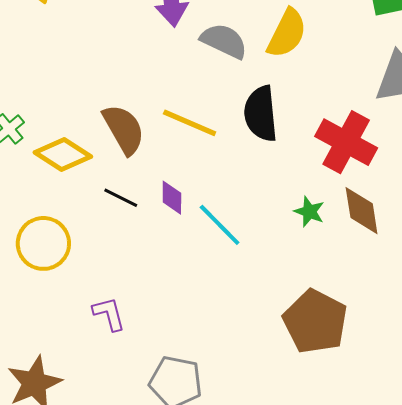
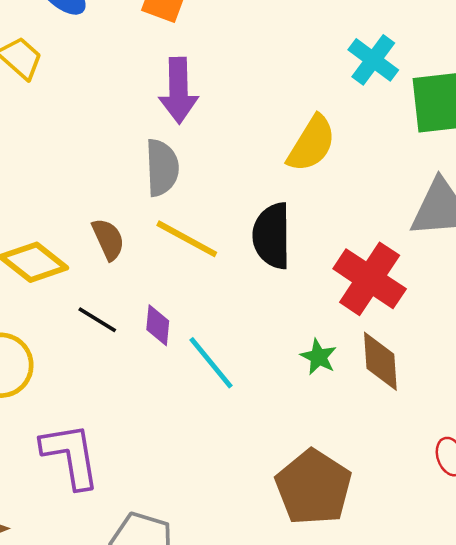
gray semicircle: (224, 41) -> (162, 168), moved, turned 57
brown semicircle: (124, 129) -> (108, 239), size x0.7
purple L-shape: (109, 314) -> (71, 455), size x1.6

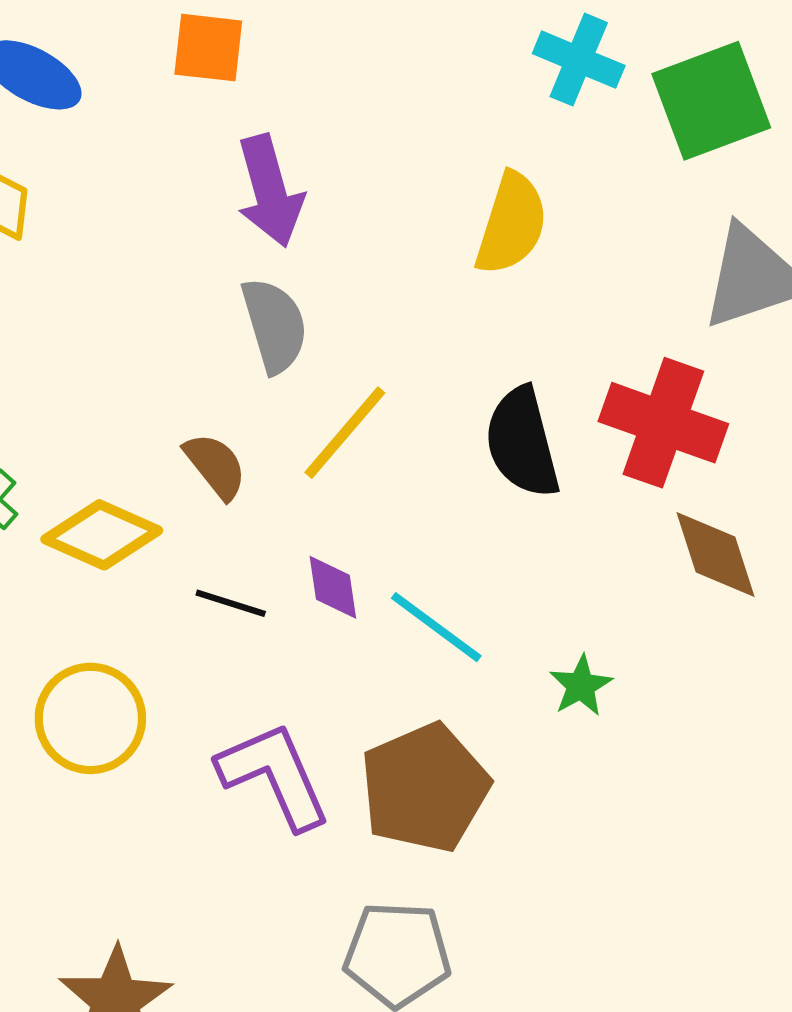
black semicircle: (272, 236) -> (522, 442), moved
yellow line: (187, 239) -> (345, 433), turned -64
green star: (318, 357) -> (581, 686), moved, turned 30
purple L-shape: (71, 455) -> (274, 775), moved
brown pentagon: (313, 487) -> (425, 788), moved, turned 30

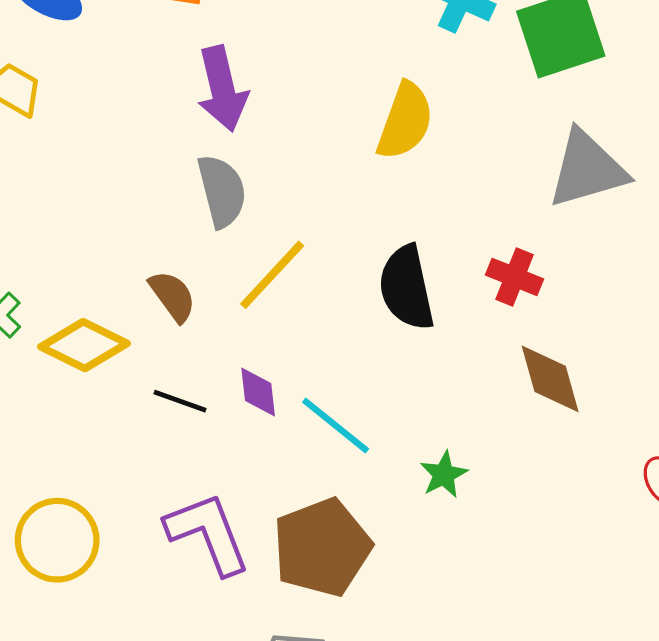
red cross: (663, 423) -> (515, 277), size x0.6
yellow circle: (90, 718) -> (57, 540), moved

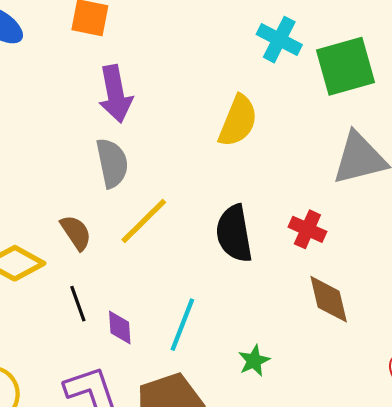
purple diamond: (258, 392) -> (120, 328), moved
black line: (180, 401) -> (78, 304), turned 48
cyan line: (336, 425) -> (182, 325), turned 70

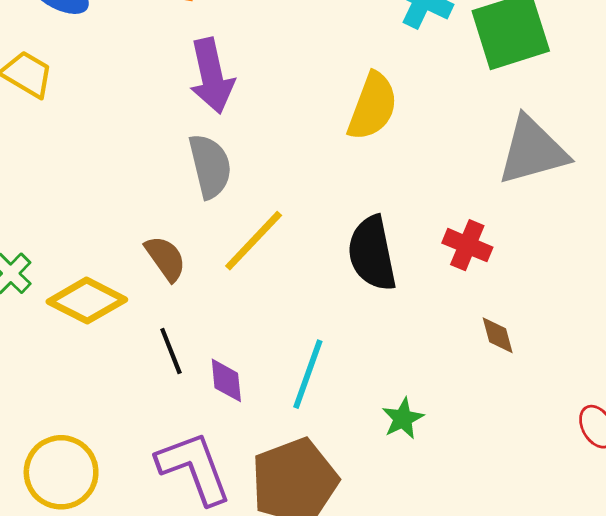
brown diamond: (329, 299) -> (498, 335), size x0.6

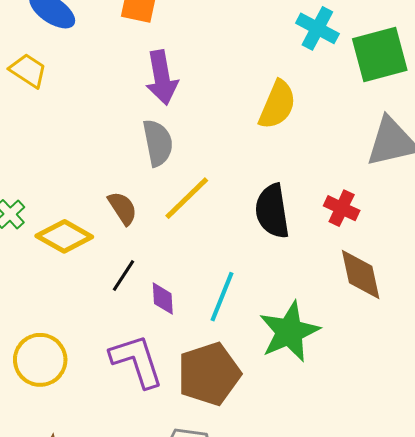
brown diamond: (498, 335) -> (361, 274), size x1.8
black line: (171, 351) -> (124, 275), turned 52
green star: (403, 419) -> (289, 332), size x2.0

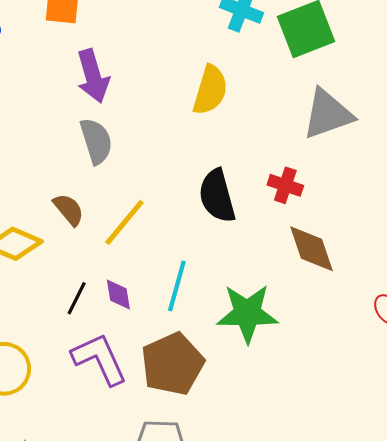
yellow line: (187, 198) -> (124, 222), moved
black line: (124, 275) -> (77, 298), moved
green star: (289, 332) -> (247, 313), turned 30

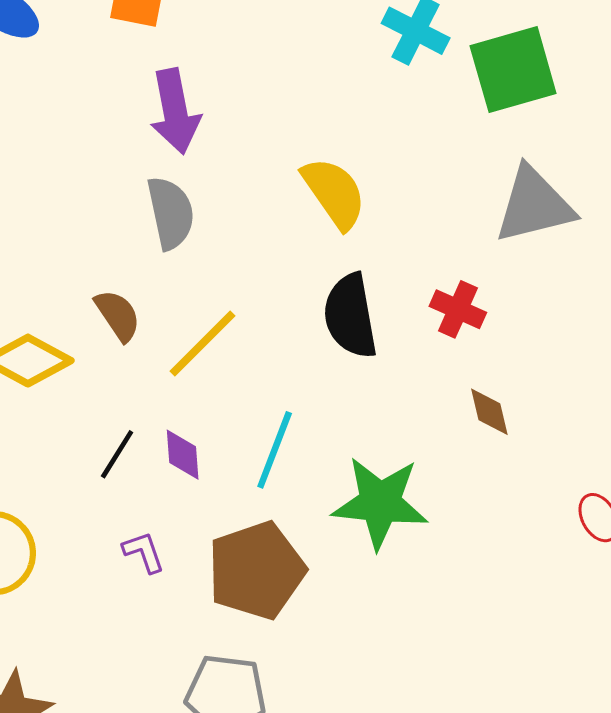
yellow semicircle: (210, 90) -> (334, 193), moved, turned -57
brown diamond: (312, 249) -> (489, 412), size x0.6
purple L-shape: (100, 359) -> (144, 552), size x0.5

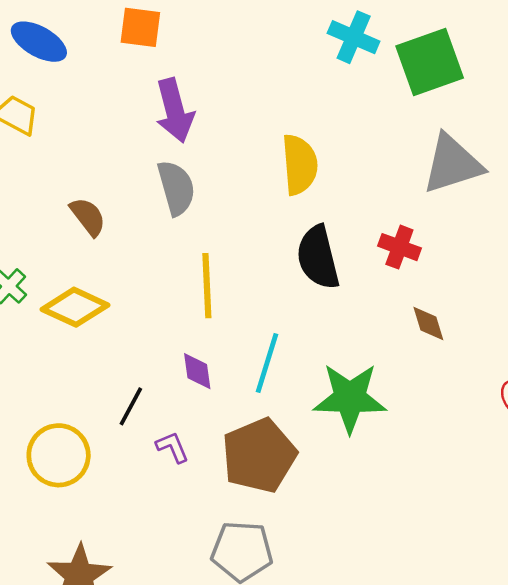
yellow semicircle: (334, 193) -> (300, 165), turned 34
brown semicircle: (118, 315) -> (88, 217), moved
yellow line: (203, 343) -> (207, 286), turned -44
black line: (117, 454) -> (131, 406), moved

